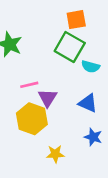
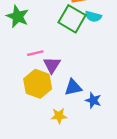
cyan semicircle: (91, 67) -> (93, 16), moved
blue triangle: (88, 103) -> (73, 87), moved, turned -36

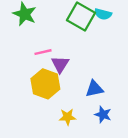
blue triangle: (73, 87) -> (94, 89), moved
blue star: (93, 100) -> (103, 115), moved

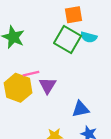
yellow hexagon: (45, 84) -> (18, 88), moved

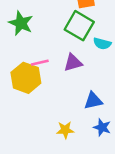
cyan semicircle: (89, 37) -> (102, 44), moved
purple triangle: (48, 85) -> (73, 63), moved, turned 42

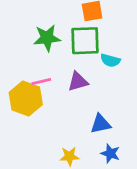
green star: (21, 23) -> (47, 38), moved, turned -30
green square: (79, 26) -> (85, 41), turned -32

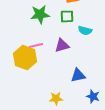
green square: (85, 41) -> (67, 16), size x0.6
blue star: (110, 153) -> (93, 96), moved

